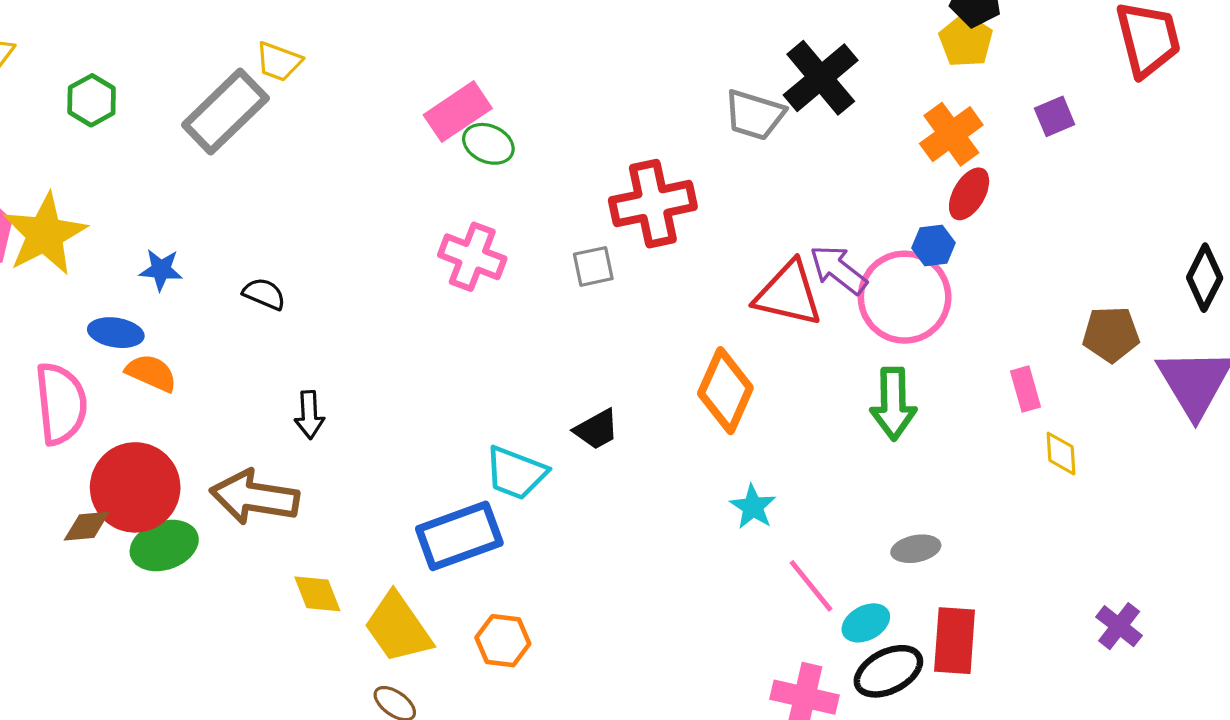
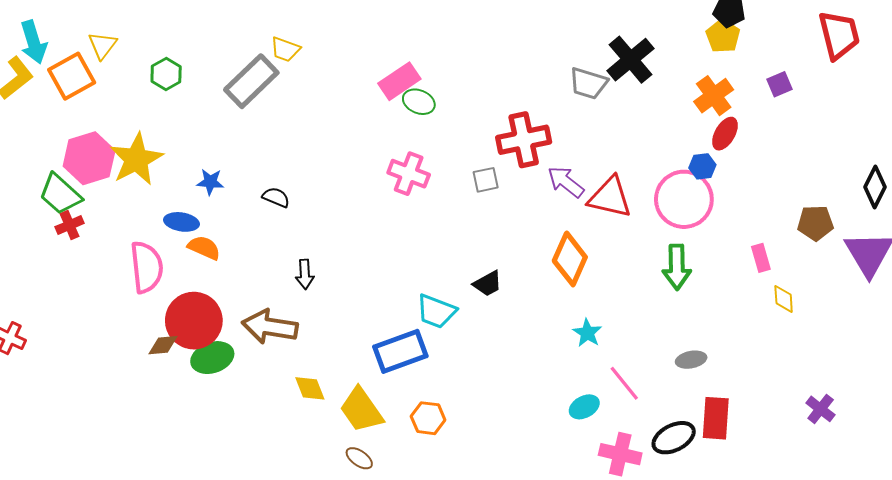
purple arrow: (838, 270) -> (566, 182), moved
cyan ellipse: (866, 623) -> (584, 407), moved

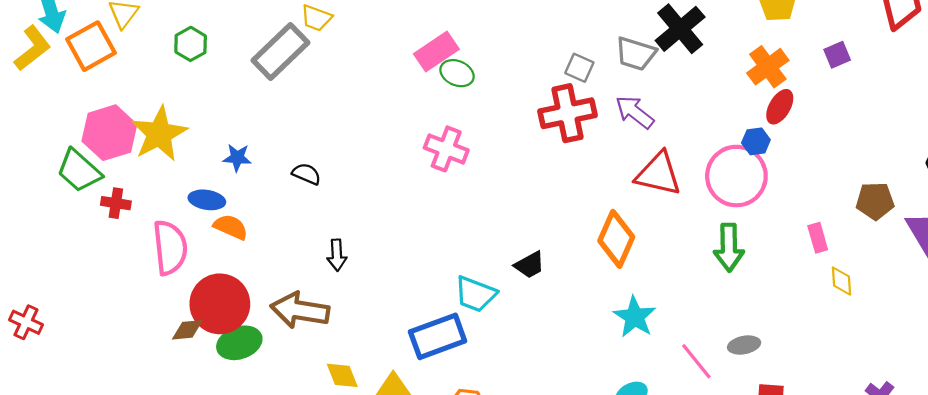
gray square: (486, 180) -> (579, 68), moved, turned 36
purple arrow: (566, 182) -> (635, 112), moved
red cross: (70, 225) -> (116, 203), moved, turned 32
cyan star: (587, 333) -> (635, 317), size x1.4
pink line: (624, 383) -> (696, 361), moved

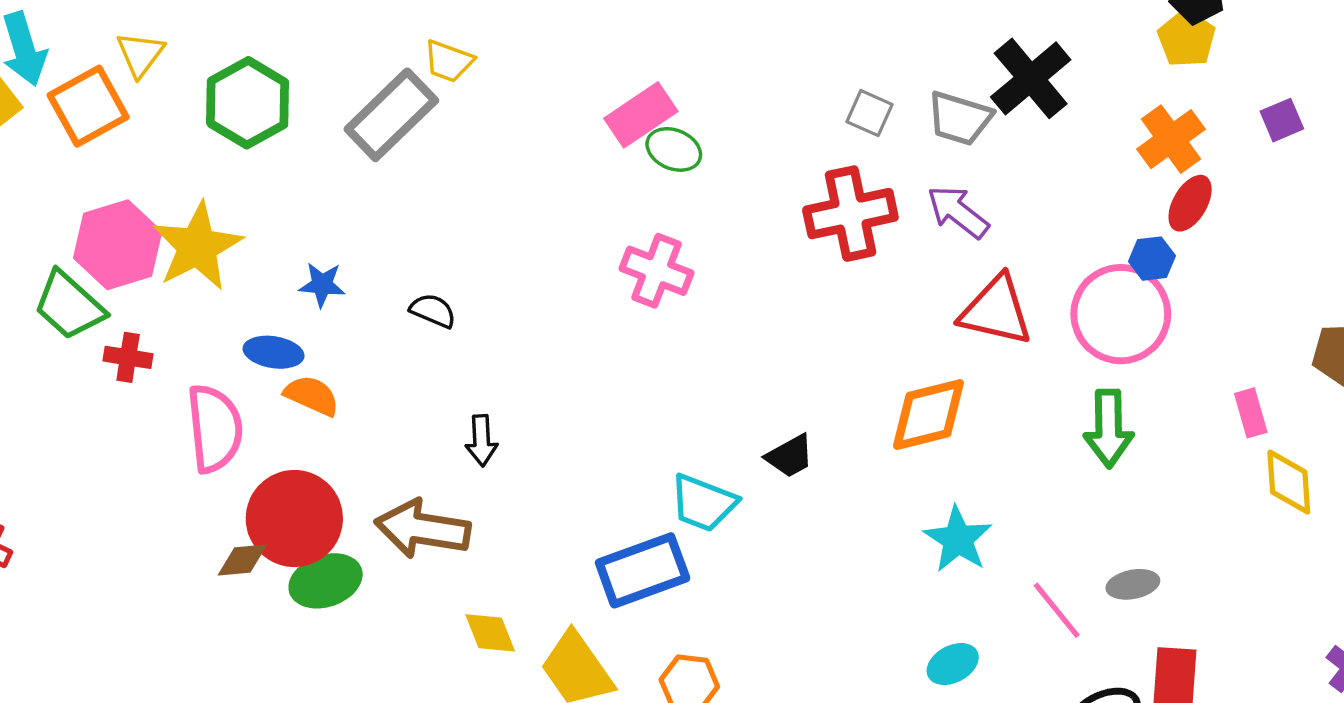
green hexagon: (191, 44) -> (248, 103), size x1.6
gray square: (579, 68) -> (870, 113), moved
orange diamond: (616, 239) -> (928, 415), turned 52
yellow diamond: (841, 281) -> (1289, 482), size x1.4

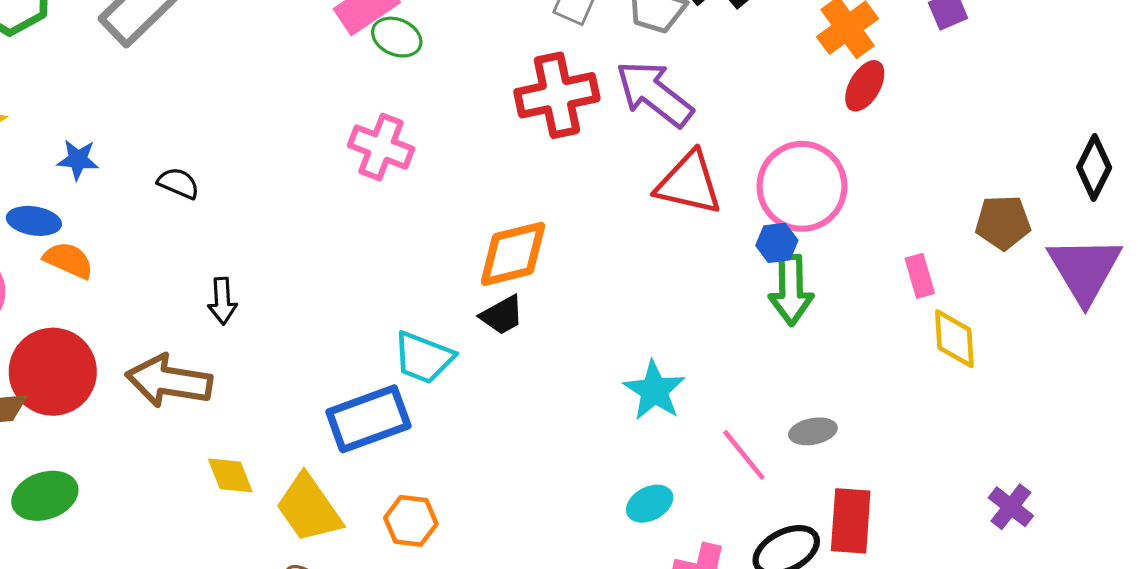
purple arrow: (958, 212) -> (654, 94), size x1.4
blue hexagon: (1152, 259) -> (777, 243), moved
orange diamond: (928, 415) -> (513, 254), moved
green ellipse: (326, 581) -> (45, 496), moved

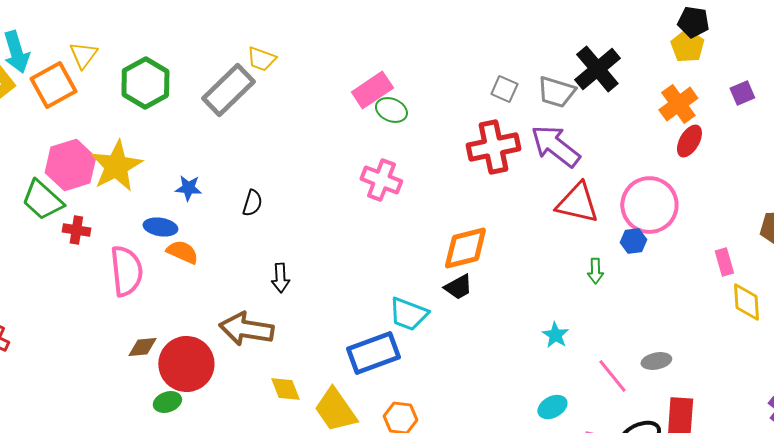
black semicircle: (178, 183) -> (252, 203), turned 84
green arrow: (791, 290) -> (595, 271), moved, size x0.6
red circle: (53, 372) -> (186, 364), moved
cyan star: (654, 391) -> (555, 335), size x0.7
green ellipse: (45, 496) -> (167, 402), size x0.7

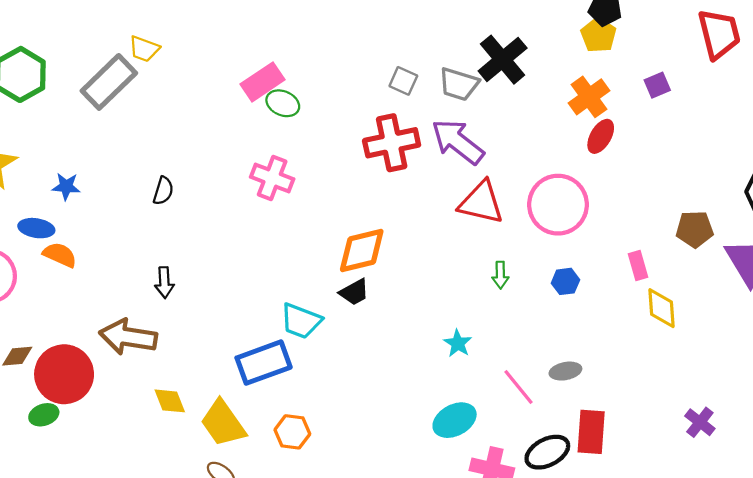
black semicircle: (252, 203) -> (163, 191), moved
blue hexagon: (633, 241) -> (565, 281), moved
cyan ellipse: (552, 407) -> (455, 420), size x1.4

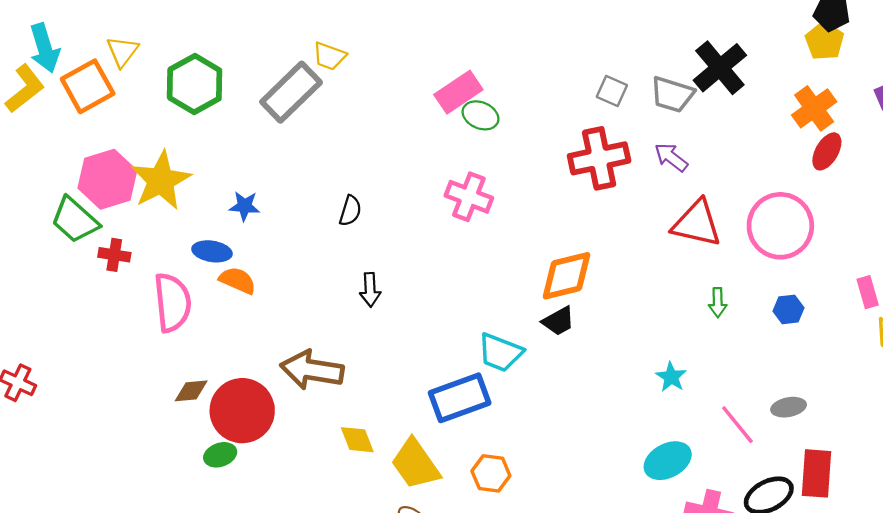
purple arrow: (458, 142) -> (671, 157), size x0.6
black arrow: (164, 283) -> (370, 290), moved

